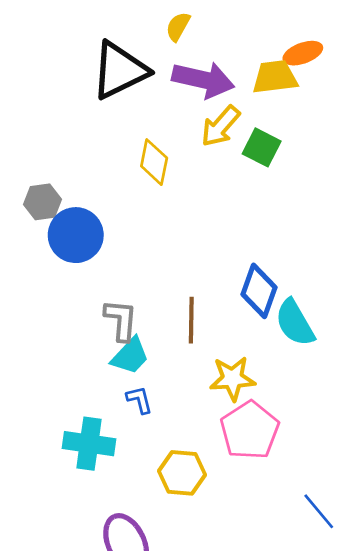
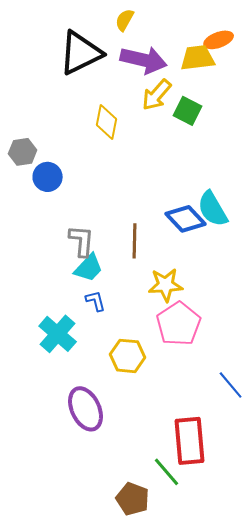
blue circle: (76, 235) -> (48, 177), size x0.7
blue diamond: (259, 291) -> (186, 219), turned -63
cyan semicircle: (295, 323) -> (213, 209), moved
cyan cross: (89, 444) -> (58, 334), turned 33

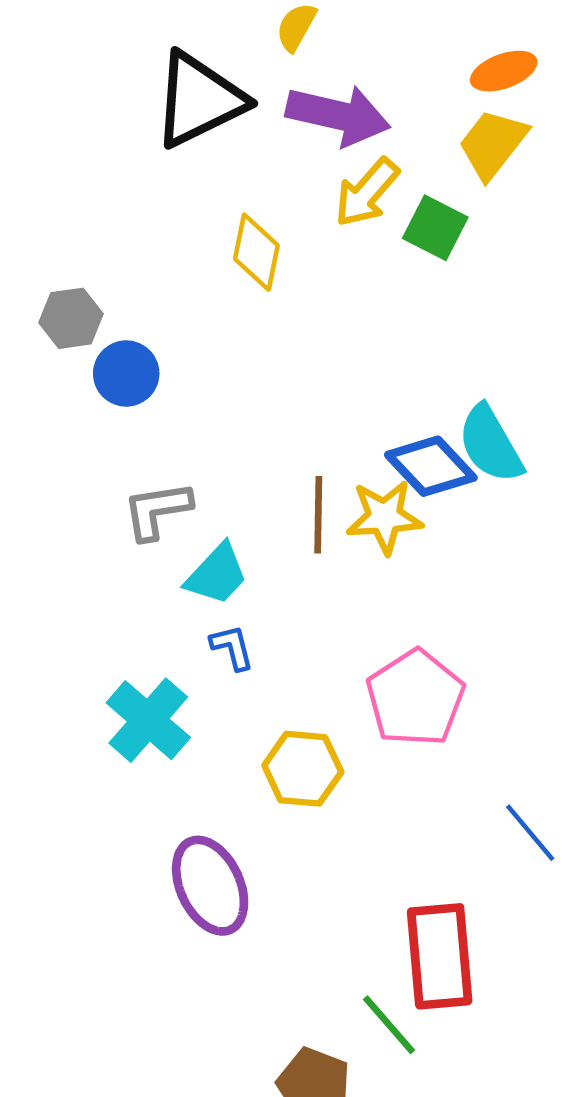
yellow trapezoid: (198, 58) -> (493, 144), moved, turned -45
gray L-shape: (82, 241) -> (157, 510), moved, turned -104
yellow star: (166, 285) -> (384, 517), moved

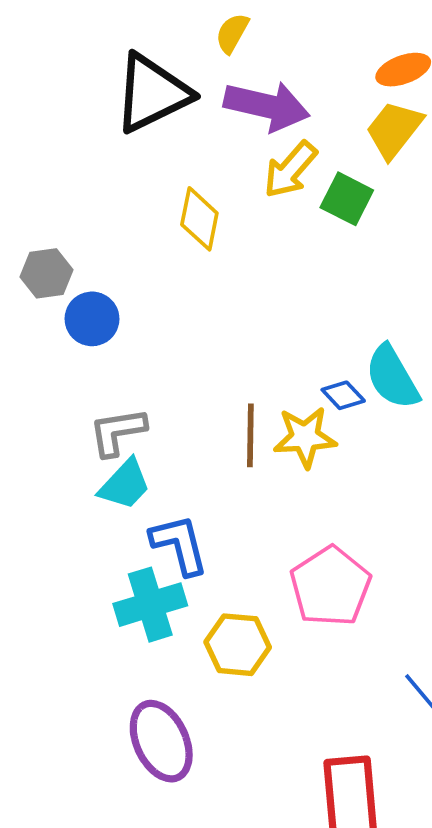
blue diamond: (431, 466) -> (343, 395), size x0.6
cyan trapezoid: (217, 574) -> (125, 485), moved
blue L-shape: (232, 647) -> (179, 545), size x1.6
cyan cross: (148, 720) -> (150, 605), moved, turned 32

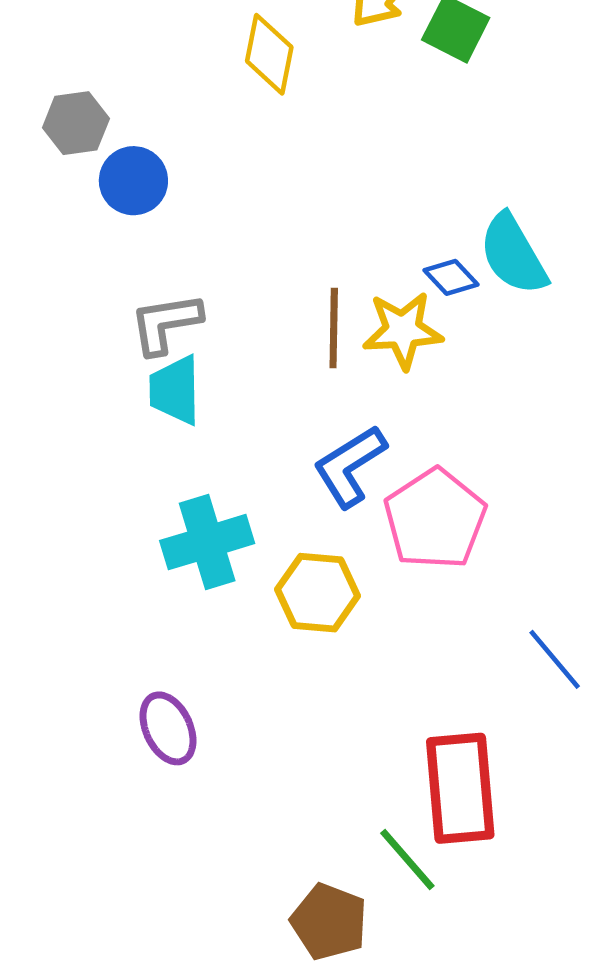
cyan trapezoid: (125, 485) -> (175, 390), turned 136
blue L-shape: (179, 545) -> (350, 466), moved, turned -108
purple ellipse: (161, 741) -> (168, 728), moved, size x0.7

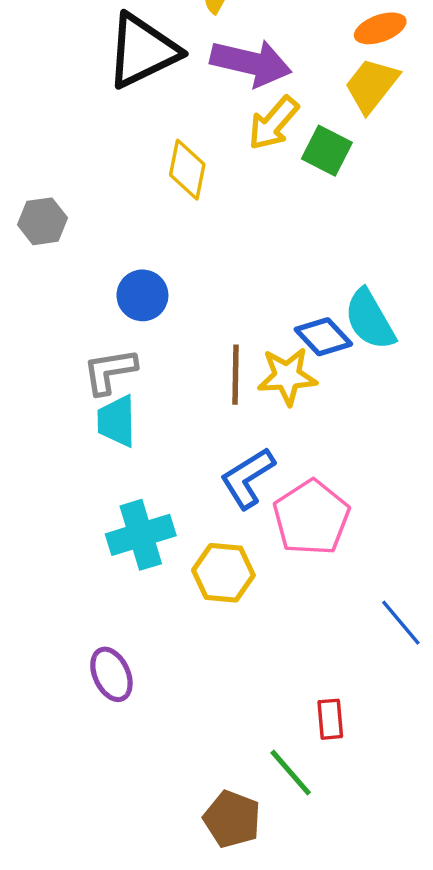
blue circle: (133, 181) -> (142, 295), moved
blue diamond: (451, 277) -> (323, 337), size x1.4
red rectangle: (460, 788) -> (330, 719), size x0.5

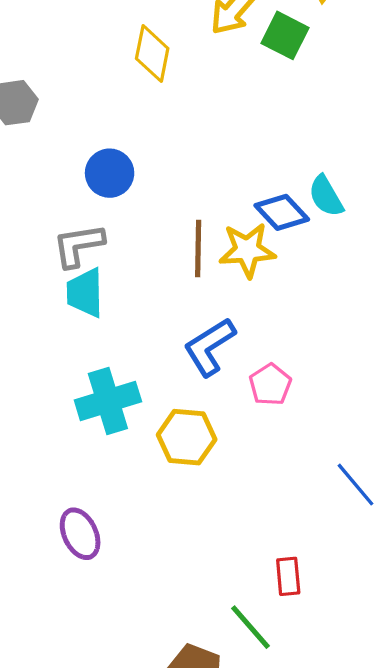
cyan semicircle: (370, 319) -> (326, 196), size x0.7
pink pentagon: (311, 518) -> (270, 385), size x0.6

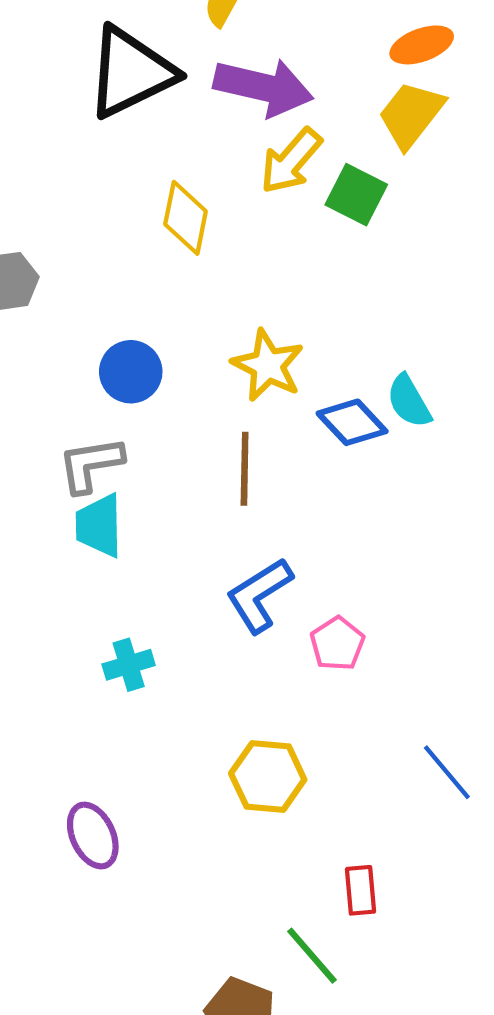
yellow star: (247, 250) -> (268, 365), moved, turned 30
cyan cross: (108, 401) -> (129, 665), size x0.6
yellow hexagon: (187, 437) -> (268, 776), moved

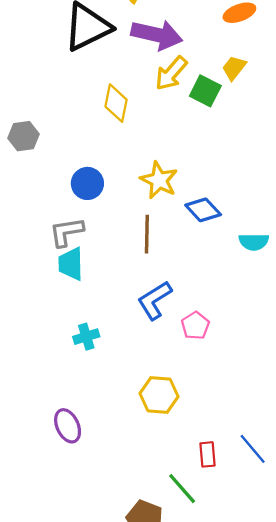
yellow trapezoid: (411, 115) -> (234, 68), moved, size x0.7
cyan semicircle: (409, 401) -> (254, 242), moved, turned -60
blue line: (447, 772) -> (253, 449), moved

